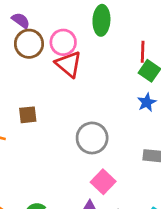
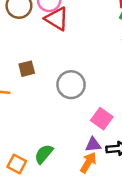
gray circle: (92, 138) -> (71, 85), moved

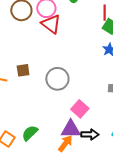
brown square: (27, 69) -> (23, 70), moved
purple triangle: (93, 145) -> (71, 129), size x1.5

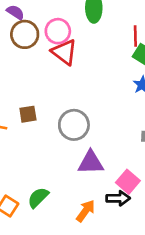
pink square: (80, 109) -> (128, 182), moved
purple triangle: (71, 129) -> (91, 163), moved

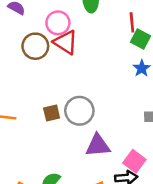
brown circle: (25, 34) -> (35, 46), moved
brown square: (28, 114) -> (52, 113), moved

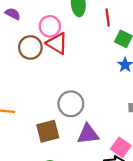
red line: (132, 22) -> (108, 17), moved
brown square: (52, 113) -> (48, 131), moved, size x1.5

